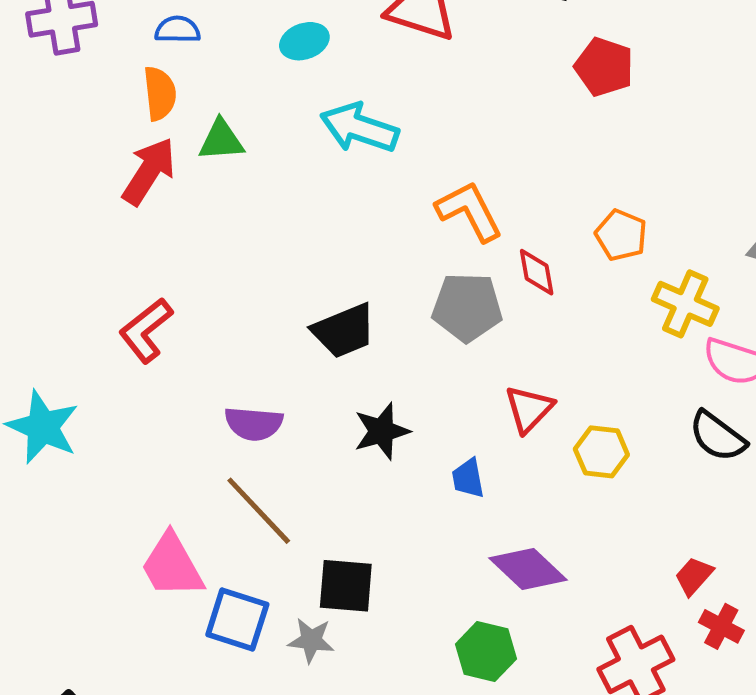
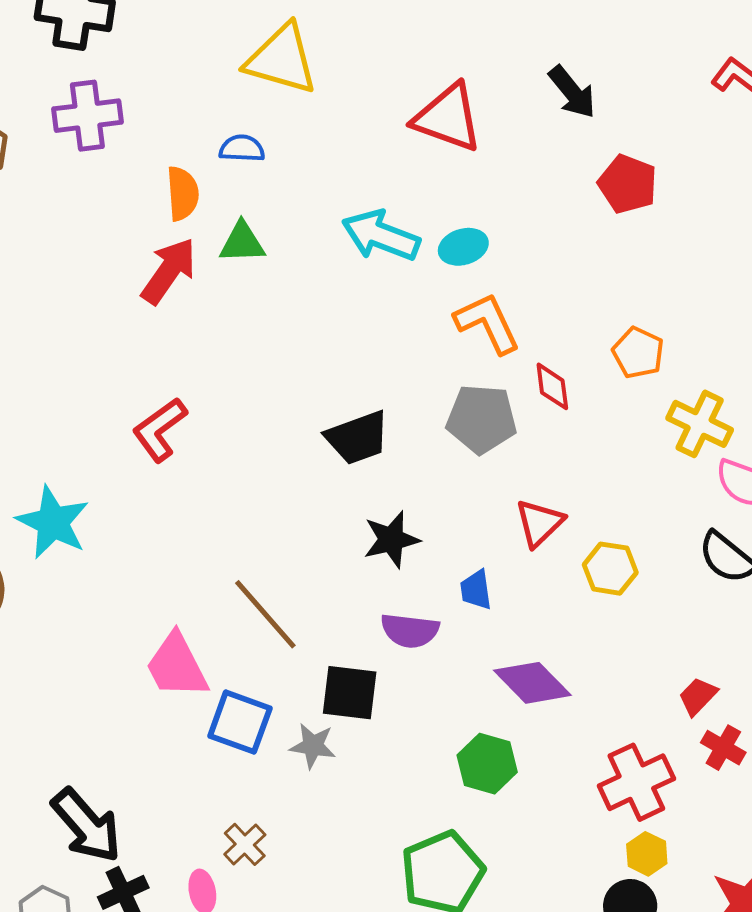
blue semicircle: (178, 30) -> (242, 148), moved
cyan ellipse: (304, 41) -> (463, 247), moved
purple semicircle: (254, 424) -> (410, 631), moved

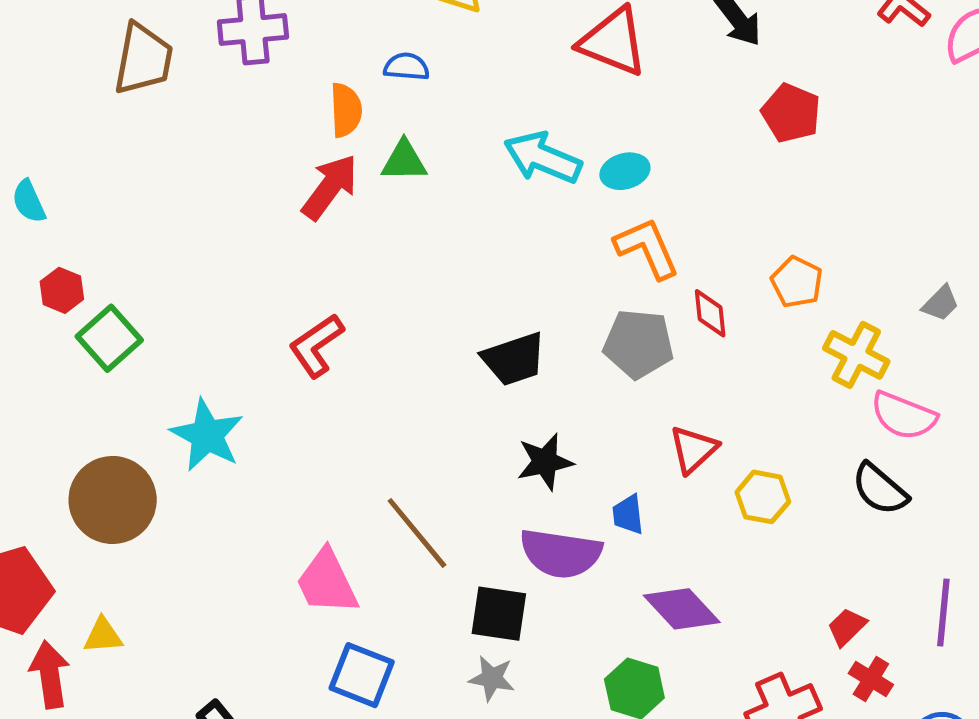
purple semicircle: (410, 631) -> (561, 553), size x1.4
blue square: (240, 722) -> (362, 675), moved
gray star: (313, 746) -> (492, 678), moved

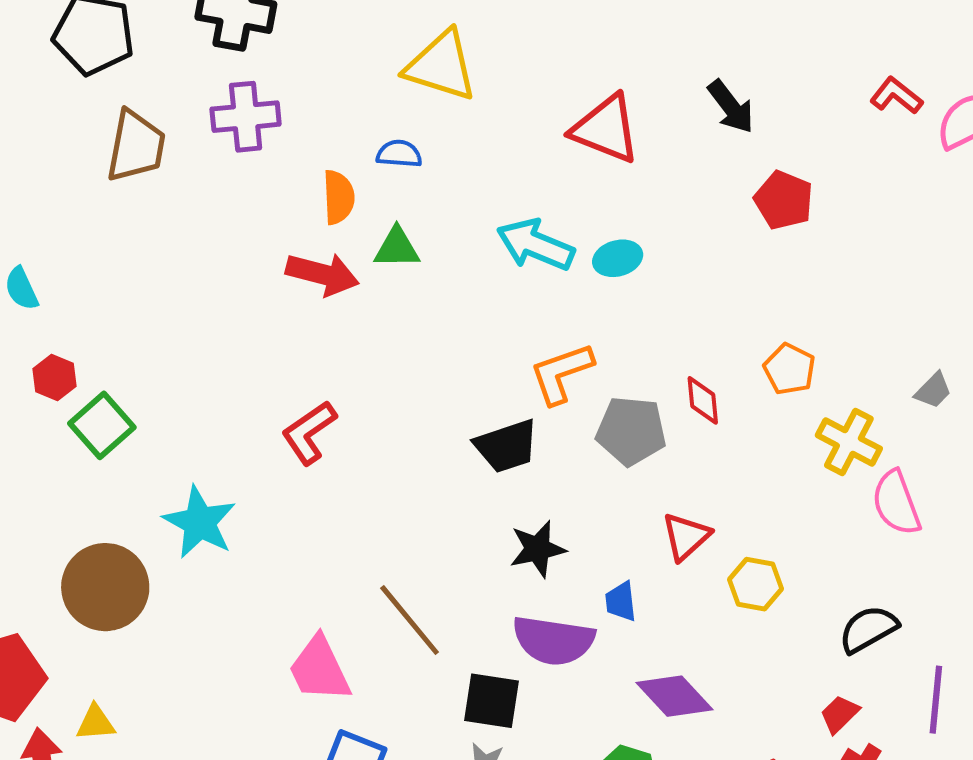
red arrow: (330, 187) -> (322, 274), turned 68
orange L-shape: (647, 248) -> (561, 373), moved, turned -86
pink semicircle: (904, 416) -> (896, 503), turned 48
black semicircle: (880, 489) -> (868, 629), moved, turned 110

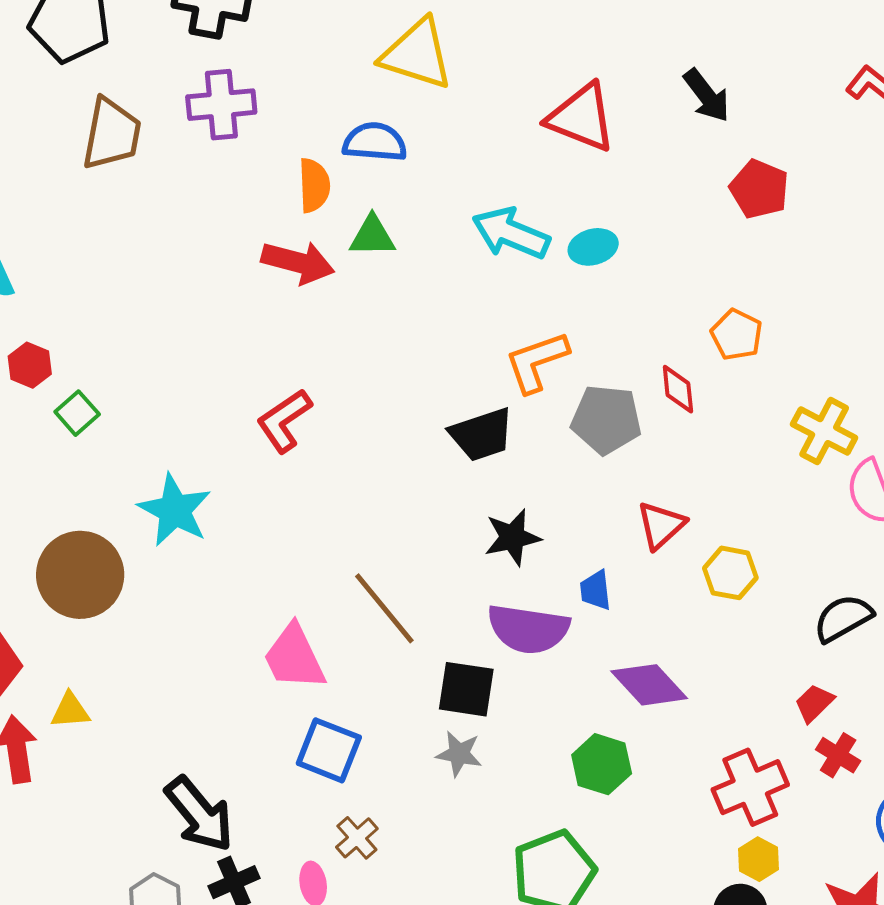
blue semicircle: (399, 154) -> (375, 142), size x1.4
orange pentagon: (789, 369) -> (736, 335), moved
green square: (102, 425) -> (77, 413), size x0.7

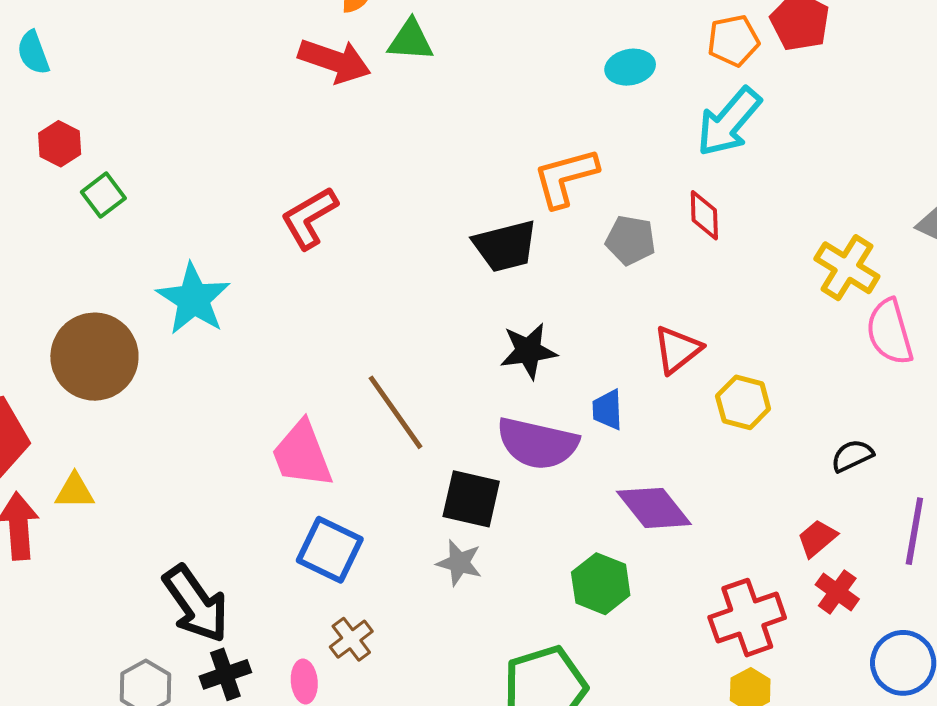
cyan arrow: (511, 233) -> (729, 122), moved, turned -76
orange pentagon: (736, 335) -> (733, 41), moved, turned 30
gray pentagon: (606, 420) -> (631, 240), size x0.7
black semicircle: (843, 618) -> (852, 456), size x0.7

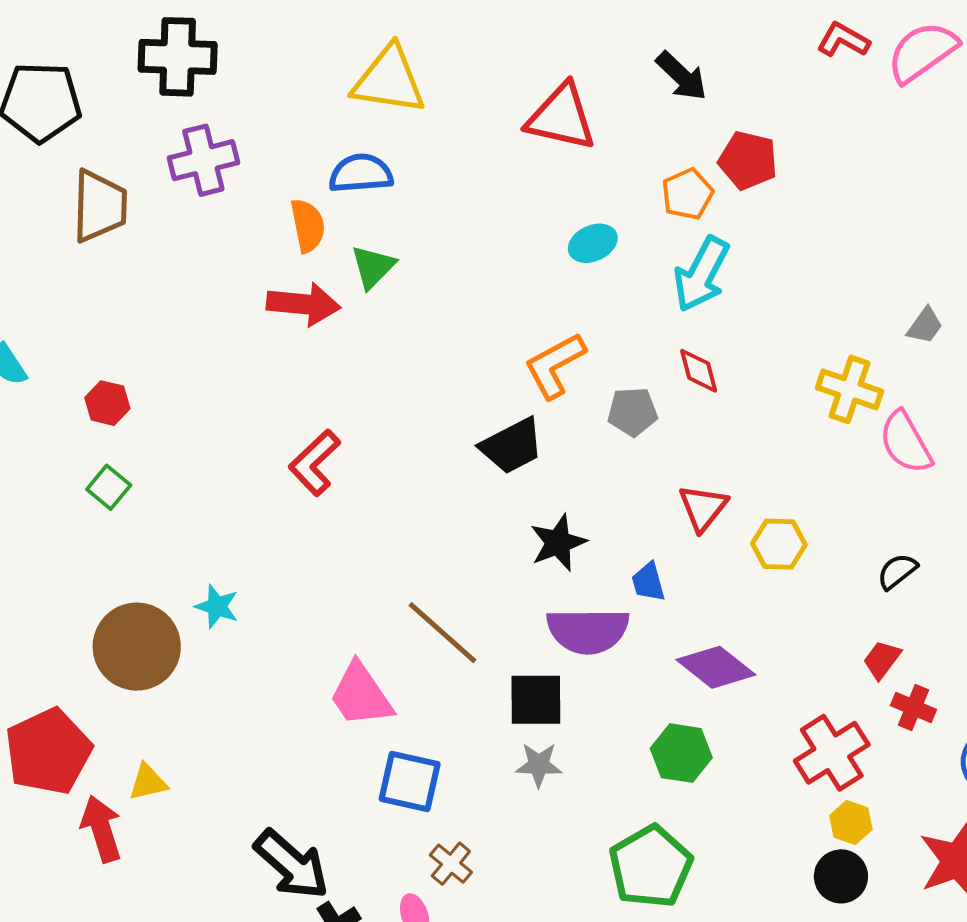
green triangle: (411, 40) -> (373, 267), turned -36
red hexagon: (60, 144) -> (107, 403), moved
cyan star: (193, 299) -> (217, 606), moved, size x0.6

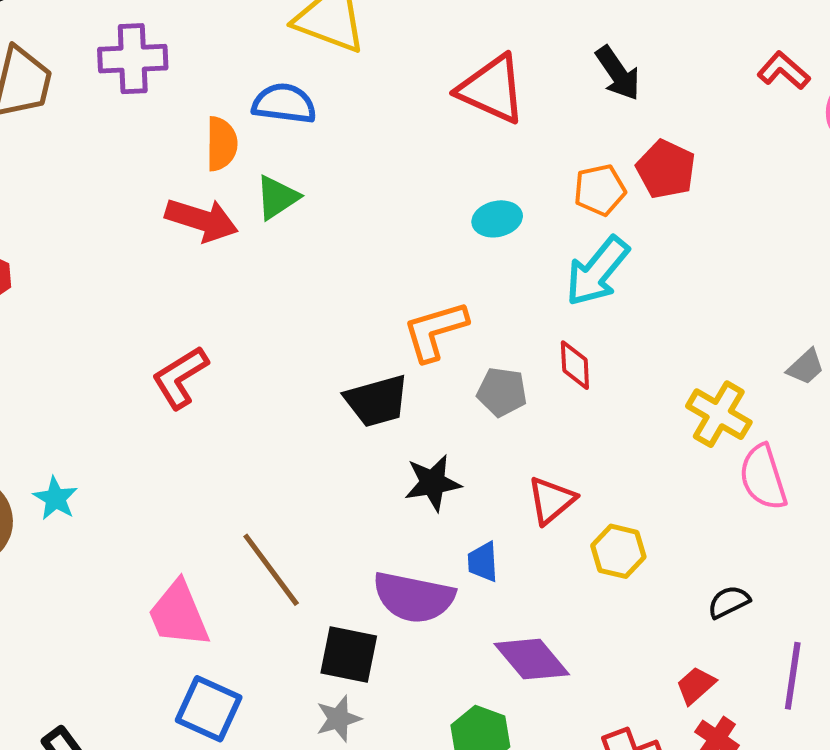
black star: (558, 543) -> (433, 483), moved
gray star: (539, 765) -> (338, 719), turned -30

